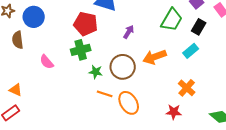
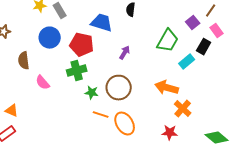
blue circle: (34, 17) -> (50, 38), moved
black rectangle: (199, 27) -> (204, 47), moved
brown semicircle: (18, 40) -> (24, 61), moved
cyan rectangle: (191, 51) -> (187, 62), moved
orange arrow: (155, 57) -> (167, 88), moved, turned 35

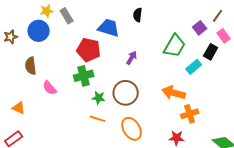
blue circle: (50, 38) -> (39, 31), moved
orange cross: (183, 109) -> (190, 114), turned 30
orange triangle: (12, 111) -> (19, 108), moved
orange line: (101, 115) -> (98, 119), moved

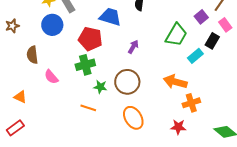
blue circle: (39, 31) -> (52, 25), moved
orange line: (98, 119) -> (88, 108), moved

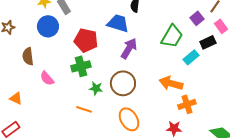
blue trapezoid: (110, 17) -> (118, 23), moved
black rectangle: (212, 41) -> (208, 42), turned 35
purple arrow: (133, 47) -> (129, 48), size x1.5

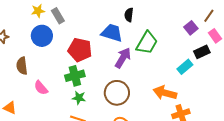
green trapezoid: (172, 36) -> (147, 43), moved
green star: (96, 88) -> (79, 98), moved

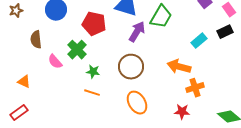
black rectangle: (202, 52) -> (225, 32), moved
green cross: (75, 76) -> (77, 50), moved, turned -30

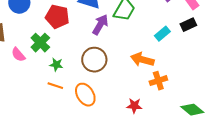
orange ellipse: (137, 103) -> (85, 95), moved
red star: (182, 112) -> (134, 106), moved

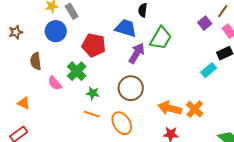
cyan rectangle: (162, 34) -> (209, 70), moved
orange arrow: (142, 60) -> (170, 108), moved
orange cross: (158, 81) -> (195, 109), turned -30

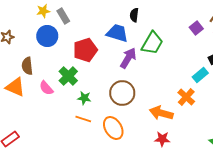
red pentagon: (94, 45) -> (85, 50), turned -30
orange triangle: (24, 103) -> (15, 87), moved, size x1.5
orange cross: (195, 109) -> (186, 97), moved

